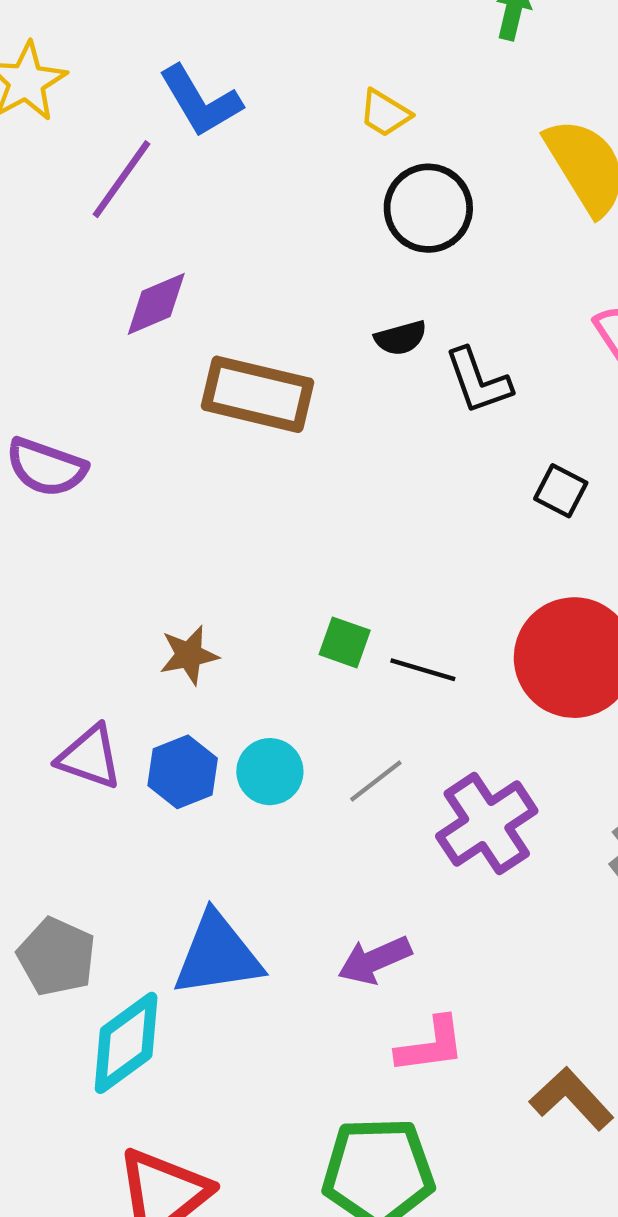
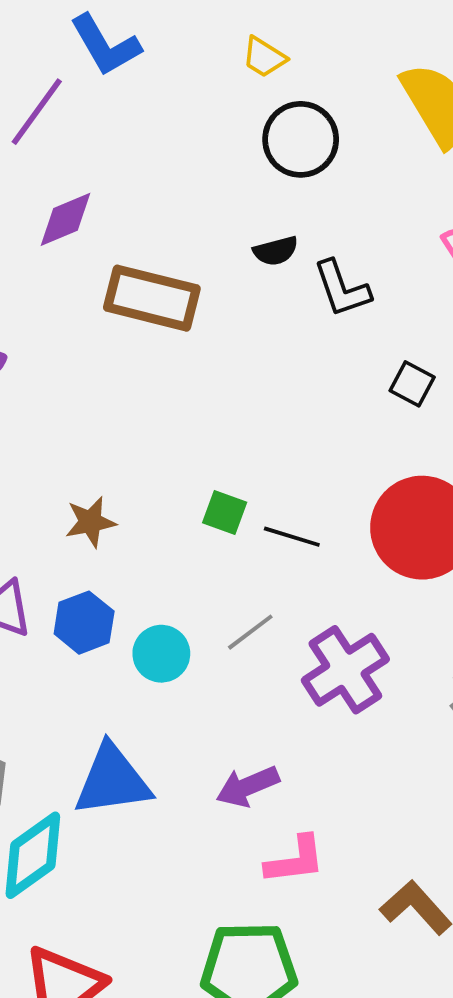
cyan circle: (270, 772) -> (161, 654), moved

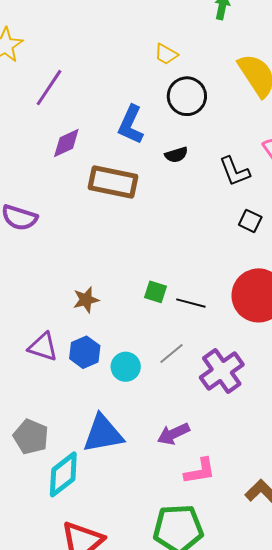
blue L-shape: (105, 45) -> (131, 125), moved, turned 57
black L-shape: (342, 289) -> (235, 171), moved

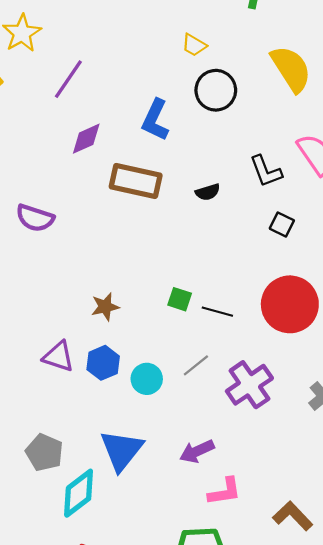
black semicircle: (176, 155) -> (208, 192), moved
blue triangle: (103, 434) -> (122, 450), turned -42

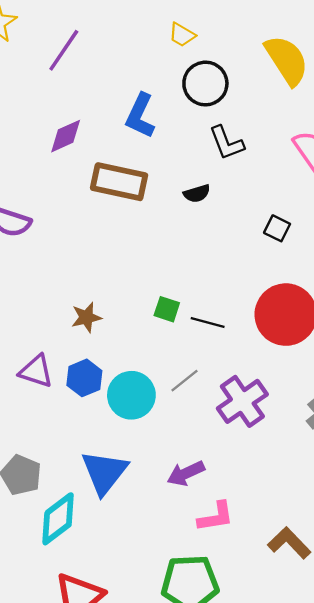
purple line: (68, 79) -> (64, 50), moved
black L-shape: (266, 171) -> (227, 143), moved
cyan circle: (147, 379) -> (131, 395), size x1.4

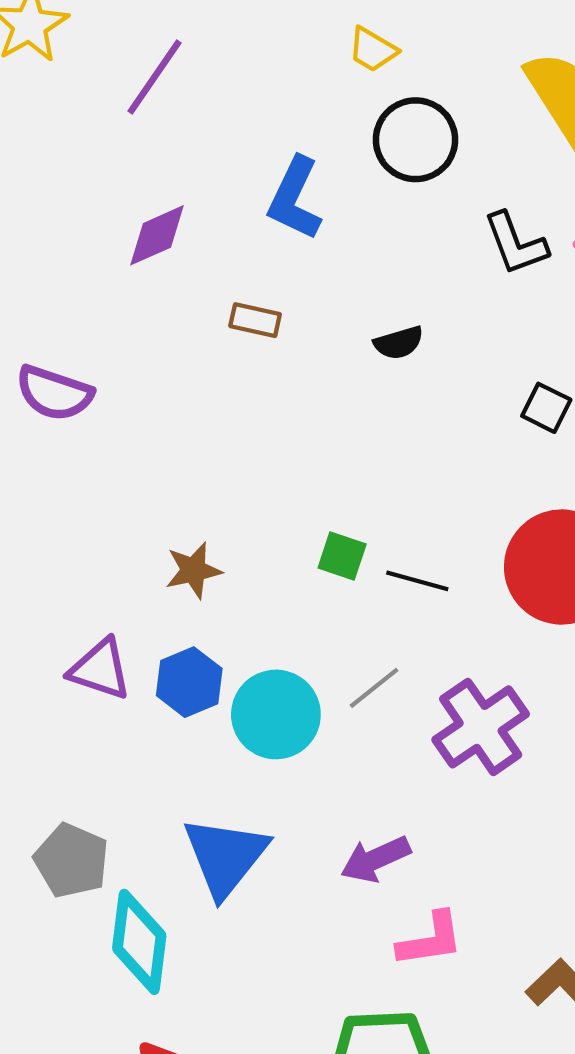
black L-shape: (227, 143) -> (516, 244), moved
brown rectangle: (119, 182) -> (255, 320), size x0.5
cyan diamond: (58, 519) -> (139, 942), turned -46

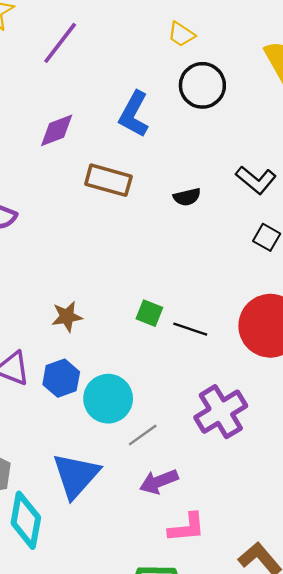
black L-shape: (516, 244) -> (256, 180), moved, turned -33
brown rectangle: (255, 320) -> (108, 180), size x1.6
gray line: (374, 688) -> (143, 435), moved

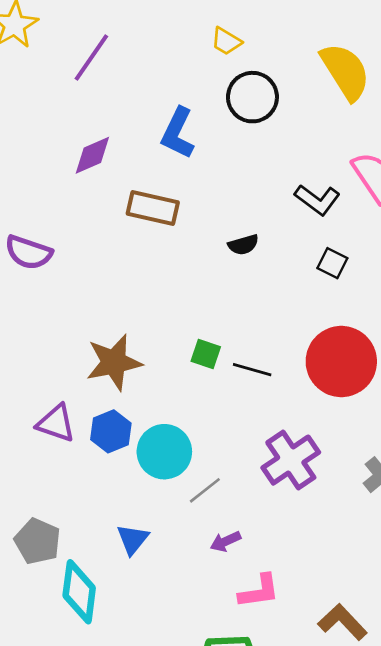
black semicircle: (187, 197) -> (243, 245), moved
brown star: (67, 317) -> (114, 362), size x1.6
blue triangle: (76, 476) -> (133, 539), size x0.6
purple arrow: (159, 482) -> (225, 541), size x0.7

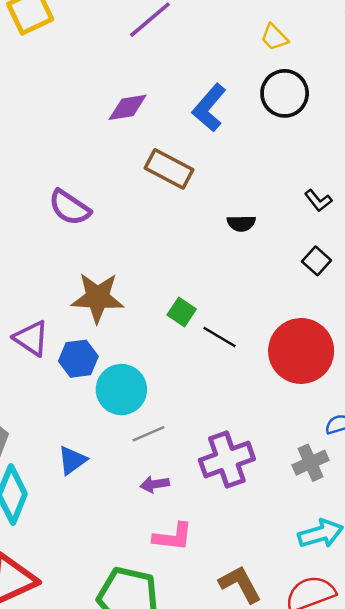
black L-shape: (317, 200) -> (318, 201), size x0.7
purple semicircle: (28, 252) -> (70, 208), moved
purple cross: (291, 460) -> (227, 459), moved

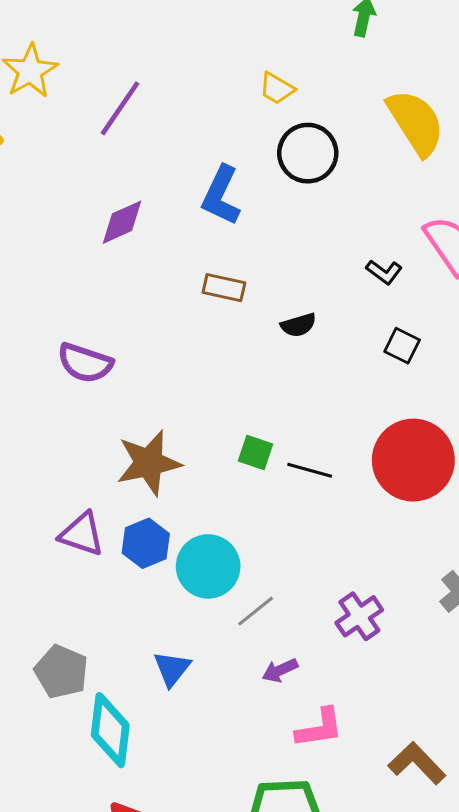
brown rectangle: (169, 169) -> (224, 288), moved, size x0.7
purple cross: (227, 459) -> (359, 616), size x0.7

